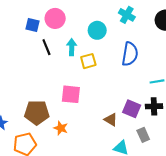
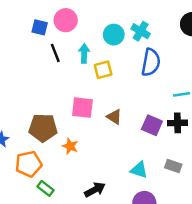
cyan cross: (127, 15) -> (141, 31), moved
brown triangle: (111, 120) -> (114, 117), moved
gray rectangle: (143, 135) -> (173, 166), moved, turned -48

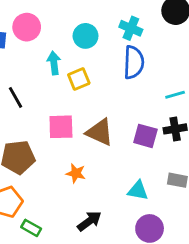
cyan cross: (141, 31) -> (131, 28), moved
black line: (55, 53) -> (15, 97), moved
brown triangle: (114, 117) -> (100, 132), size x1.5
orange star: (70, 146) -> (76, 173), moved

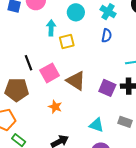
blue semicircle: (134, 62) -> (107, 36), size x0.6
black line: (15, 97) -> (28, 63), moved
pink square: (61, 127) -> (50, 73), turned -36

